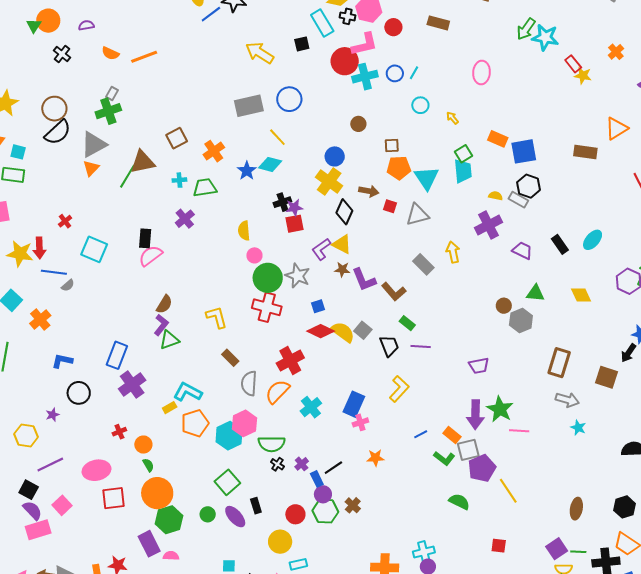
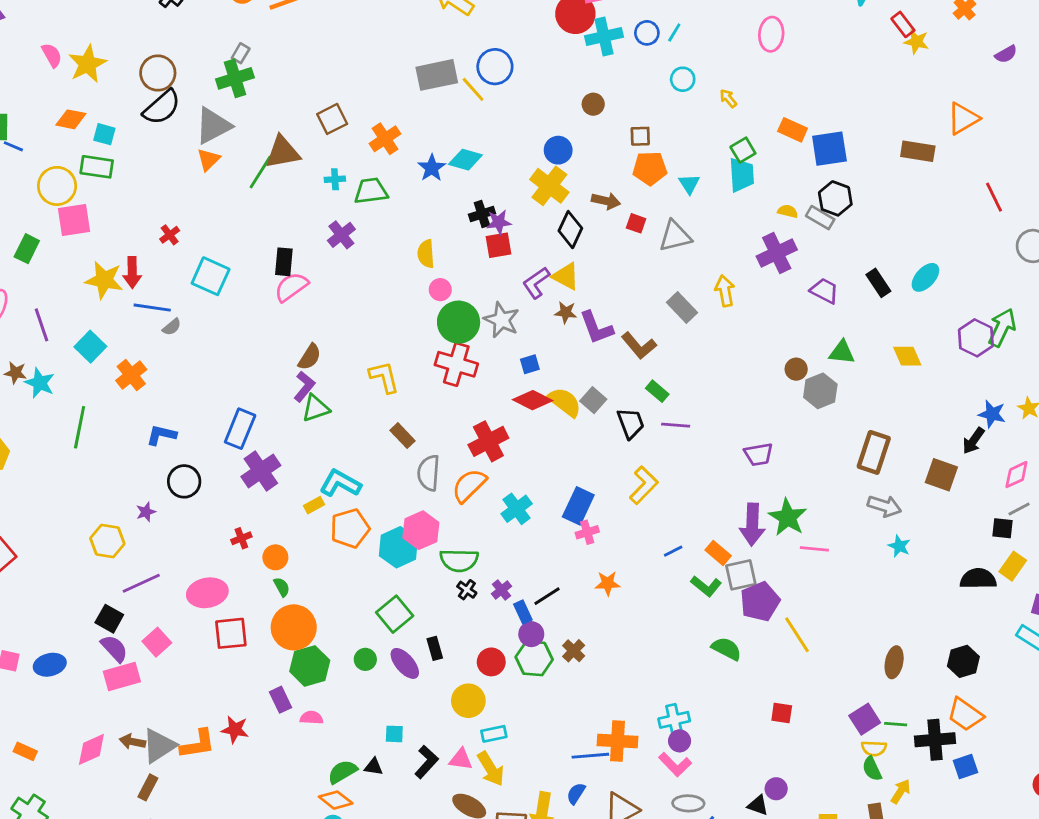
yellow line: (277, 137) -> (473, 89), moved
cyan triangle: (426, 178) -> (689, 184), size x0.6
purple rectangle: (149, 544) -> (281, 700), size x0.7

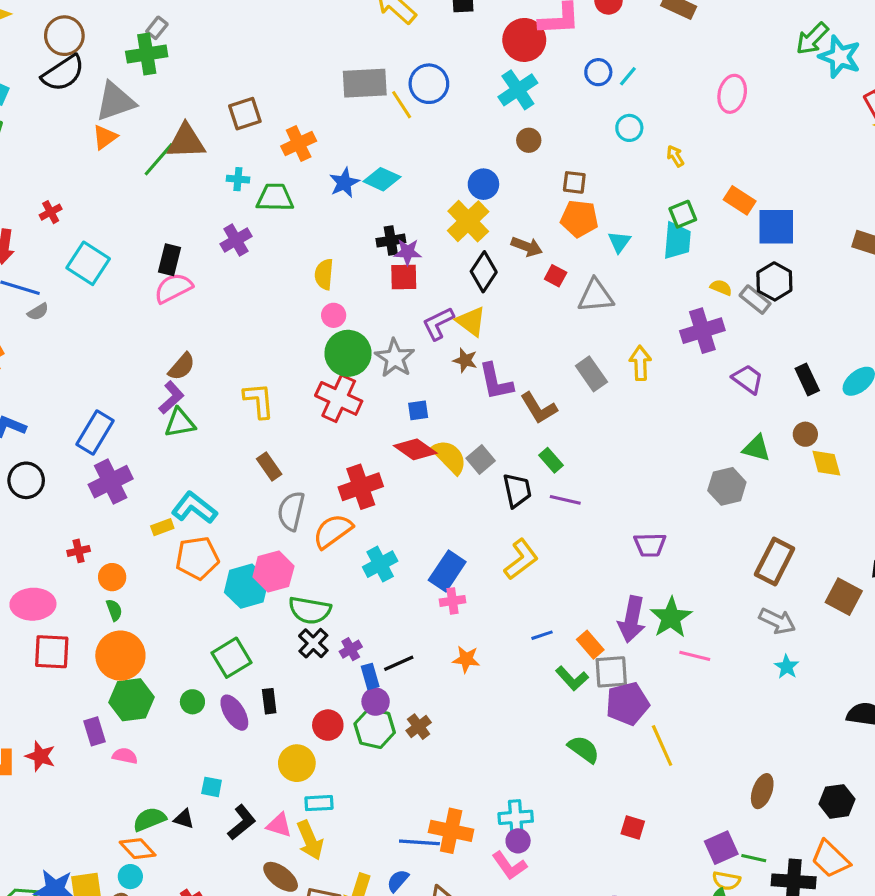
cyan cross: (604, 36) -> (518, 90), moved, turned -30
brown circle: (796, 369) -> (805, 434), moved
black cross: (467, 590) -> (313, 643), size x1.4

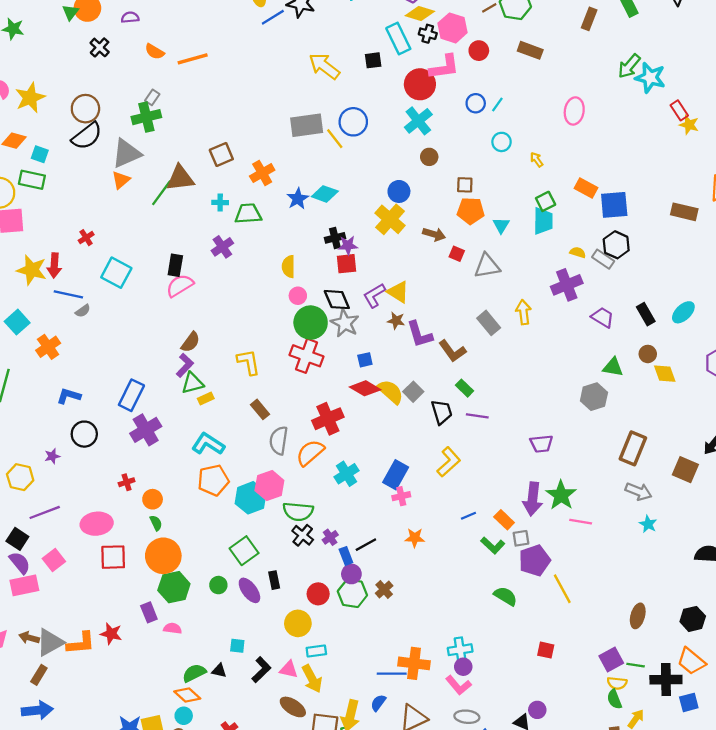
black diamond: (484, 272) -> (337, 300), moved, turned -52
yellow rectangle: (162, 527) -> (206, 398), moved
gray square: (611, 672) -> (521, 538), size x0.7

